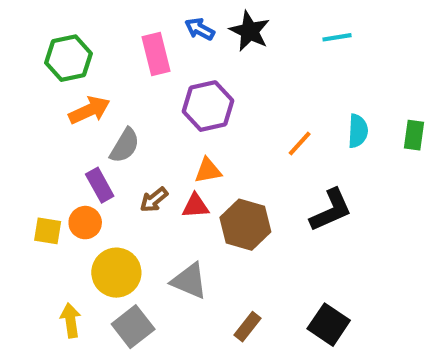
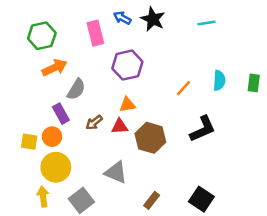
yellow circle: (116, 273) -> (56, 167), moved

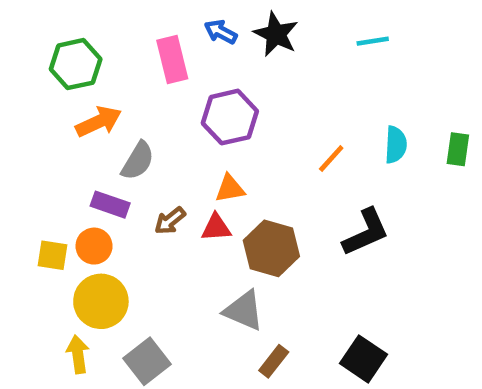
purple rectangle: (61, 114) -> (110, 205), turned -42
gray triangle: (116, 172) -> (244, 311), moved

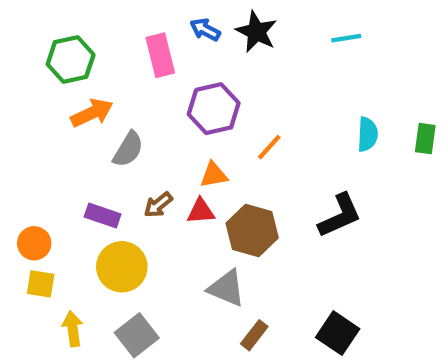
orange line: (331, 159) -> (269, 147), moved
purple rectangle: (110, 205) -> (103, 216), moved
orange circle: (94, 246) -> (34, 243), moved
yellow square: (53, 255) -> (41, 284), moved
yellow circle: (101, 301) -> (122, 267), moved

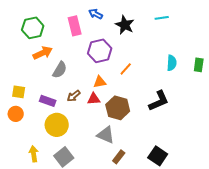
black star: (256, 32) -> (125, 25), moved
yellow square: (41, 284) -> (19, 92), moved

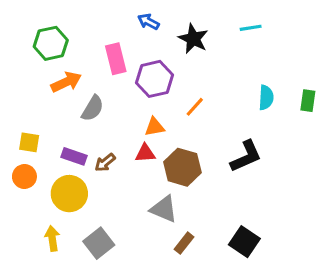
pink rectangle: (75, 26) -> (116, 59), moved
brown arrow: (74, 96) -> (105, 163), moved
yellow circle: (57, 125) -> (69, 194), moved

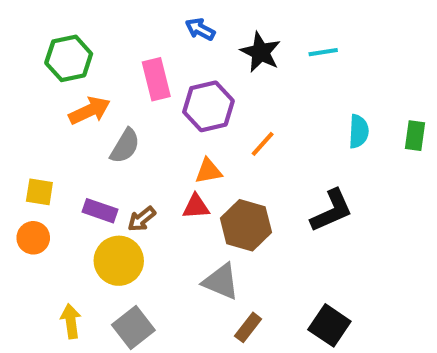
cyan line: (251, 28) -> (323, 52), moved
yellow circle: (69, 194) -> (119, 261), moved

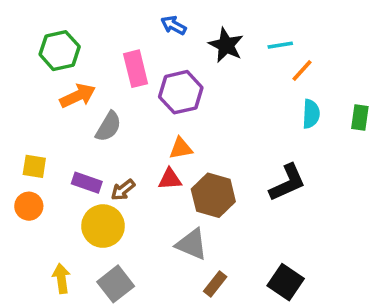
orange line: (263, 144) -> (302, 70), moved

